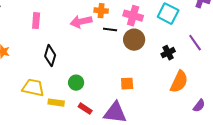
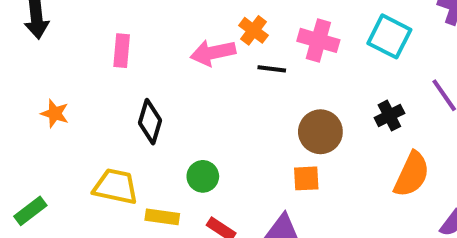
orange cross: (101, 11) -> (254, 30), turned 32
brown circle: (134, 40) -> (320, 132), moved

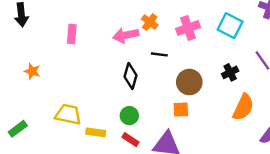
pink cross: (318, 40) -> (188, 28), turned -35
black line: (272, 69) -> (159, 54), moved
black diamond: (150, 122) -> (131, 76), moved
green circle: (203, 176) -> (129, 116), moved

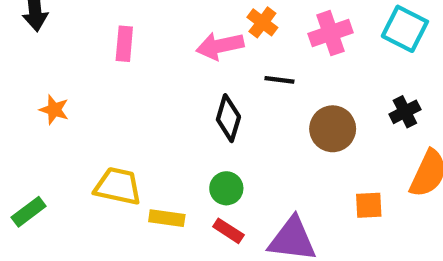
orange square: (181, 110) -> (369, 205), moved

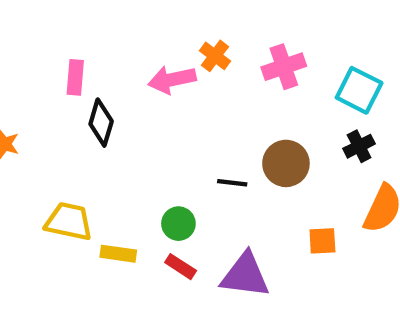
cyan square: (405, 29) -> (359, 90), moved
black line: (279, 80) -> (232, 183), moved
black diamond: (228, 118) -> (101, 123), moved

